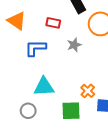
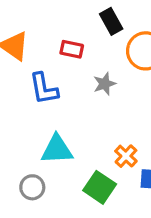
blue L-shape: (35, 48) -> (44, 89), turned -100
green square: (71, 111) -> (100, 187), turned 36

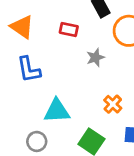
blue L-shape: (44, 89) -> (29, 69), moved
orange cross: (126, 156) -> (113, 104), moved

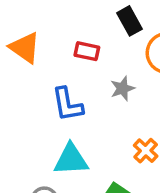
blue L-shape: (29, 69) -> (67, 104), moved

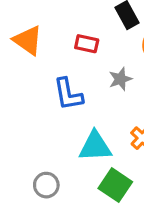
cyan triangle: (71, 160) -> (95, 146), moved

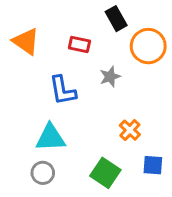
cyan triangle: (95, 146) -> (50, 138), moved

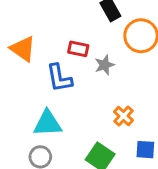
orange triangle: (26, 41) -> (23, 49), moved
red rectangle: (79, 45) -> (78, 49), moved

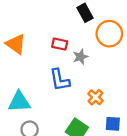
blue L-shape: (59, 78) -> (60, 80), moved
cyan triangle: (48, 123) -> (19, 102), moved

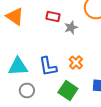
blue L-shape: (60, 80) -> (48, 66), moved
orange cross: (95, 97) -> (76, 62), moved

